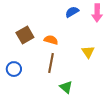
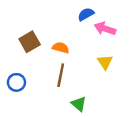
pink arrow: (97, 13) -> (105, 29), moved, turned 108

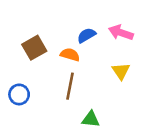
blue semicircle: (86, 14) -> (86, 35), moved
green triangle: (79, 104) -> (91, 119), turned -35

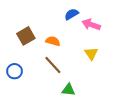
blue semicircle: (86, 35) -> (71, 14), moved
brown line: (70, 86) -> (53, 65), turned -54

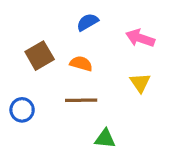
blue semicircle: (71, 14) -> (87, 22), moved
brown line: (53, 65) -> (81, 100), turned -48

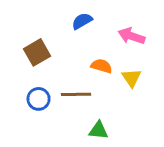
orange semicircle: (81, 64) -> (101, 66), moved
blue circle: (22, 110) -> (39, 99), moved

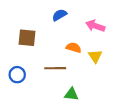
brown square: (37, 52) -> (27, 38), turned 36
blue circle: (39, 99) -> (17, 75), moved

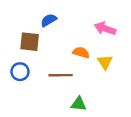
blue semicircle: (59, 15) -> (49, 20), moved
blue circle: (17, 75) -> (20, 72), moved

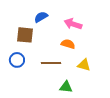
pink arrow: (105, 29) -> (73, 24), moved
yellow triangle: (105, 62) -> (84, 65), moved, turned -40

